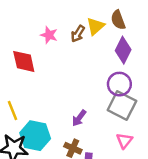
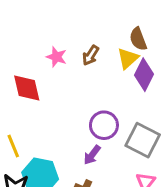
yellow triangle: (95, 26) -> (128, 58), moved
purple circle: (119, 84) -> (104, 125), moved

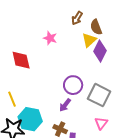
brown arrow: (91, 55) -> (77, 18), moved
pink star: (56, 57) -> (50, 38), moved

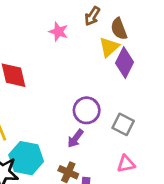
pink star: (50, 38) -> (58, 32), moved
gray square: (99, 95) -> (123, 124), size x0.7
pink triangle: (101, 123) -> (126, 164), turned 40

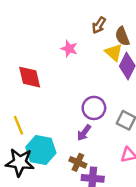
pink star: (58, 32) -> (69, 49), moved
yellow triangle: (109, 47) -> (114, 52), turned -36

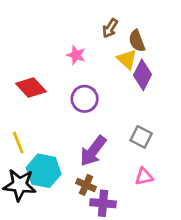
red diamond: (30, 77) -> (31, 88), turned -30
purple circle: (94, 108) -> (85, 99), moved
purple arrow: (84, 133) -> (93, 151), size x1.6

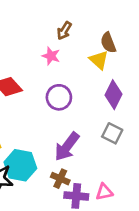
brown arrow: (110, 28) -> (64, 31), moved
purple diamond: (142, 75) -> (114, 95), moved
pink triangle: (144, 176) -> (104, 192), moved

